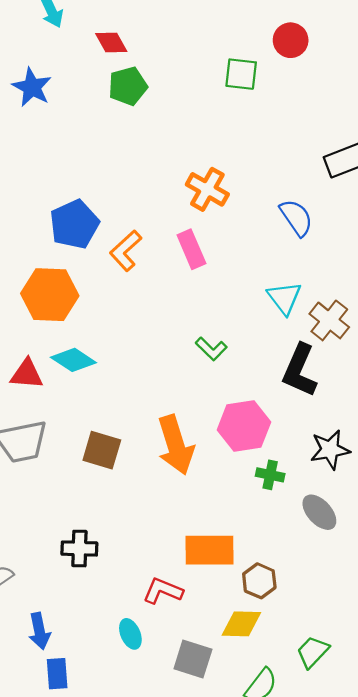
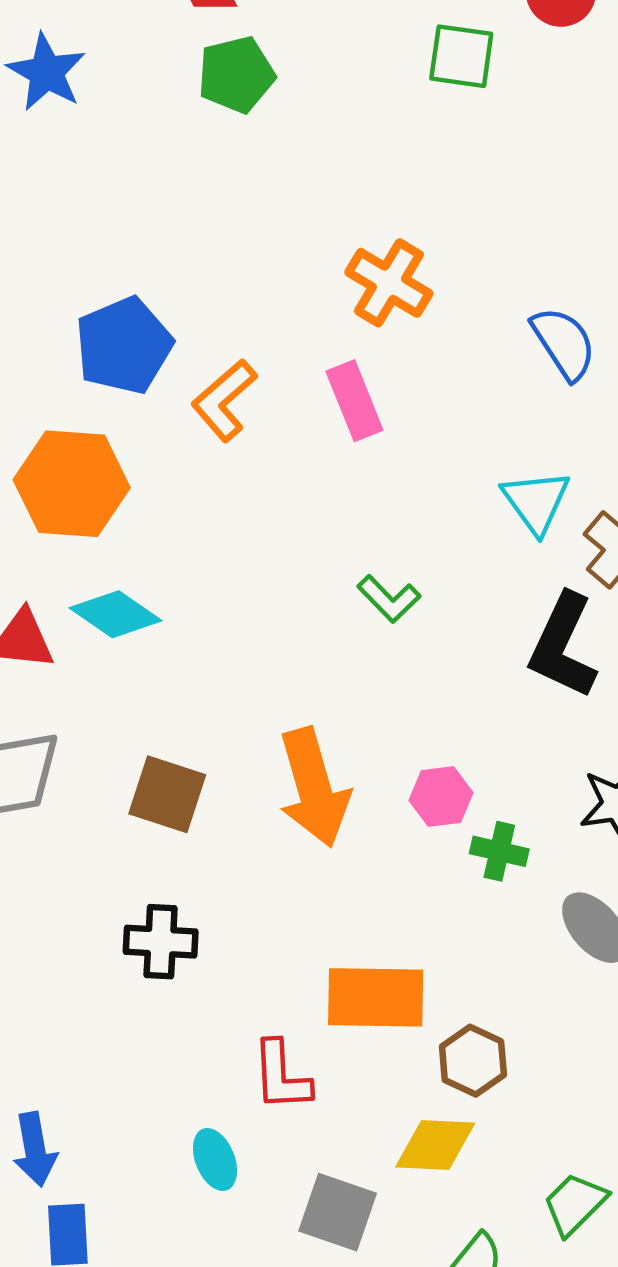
pink hexagon: (244, 426) -> (441, 797), moved, size x0.6
black cross: (79, 549) -> (161, 942), moved
red L-shape: (163, 591) -> (281, 1076), turned -117

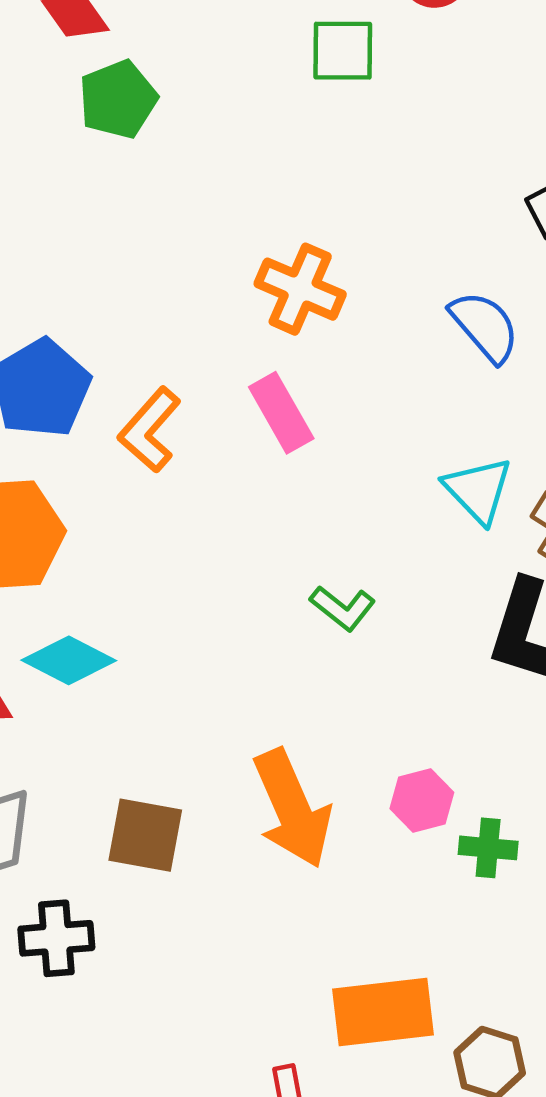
black cross: (161, 942) -> (56, 938), moved

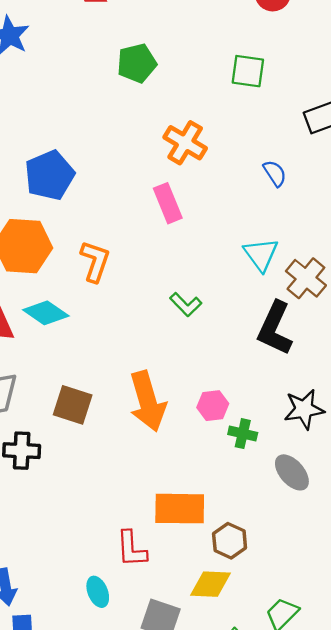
green square: (343, 51) -> (248, 71), moved
green pentagon: (118, 99) -> (137, 63), moved
blue semicircle: (485, 326) -> (275, 173), size x0.7
orange L-shape: (150, 430) -> (95, 261), moved, turned 150

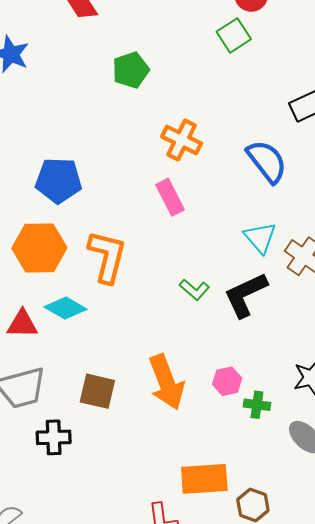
green square: (248, 71) -> (234, 35), moved, turned -36
blue semicircle: (275, 173) -> (267, 161), size x1.8
blue pentagon: (50, 175) -> (59, 180), turned 30
orange L-shape: (95, 261) -> (107, 257), size x1.4
black L-shape: (275, 328) -> (245, 295), moved, turned 45

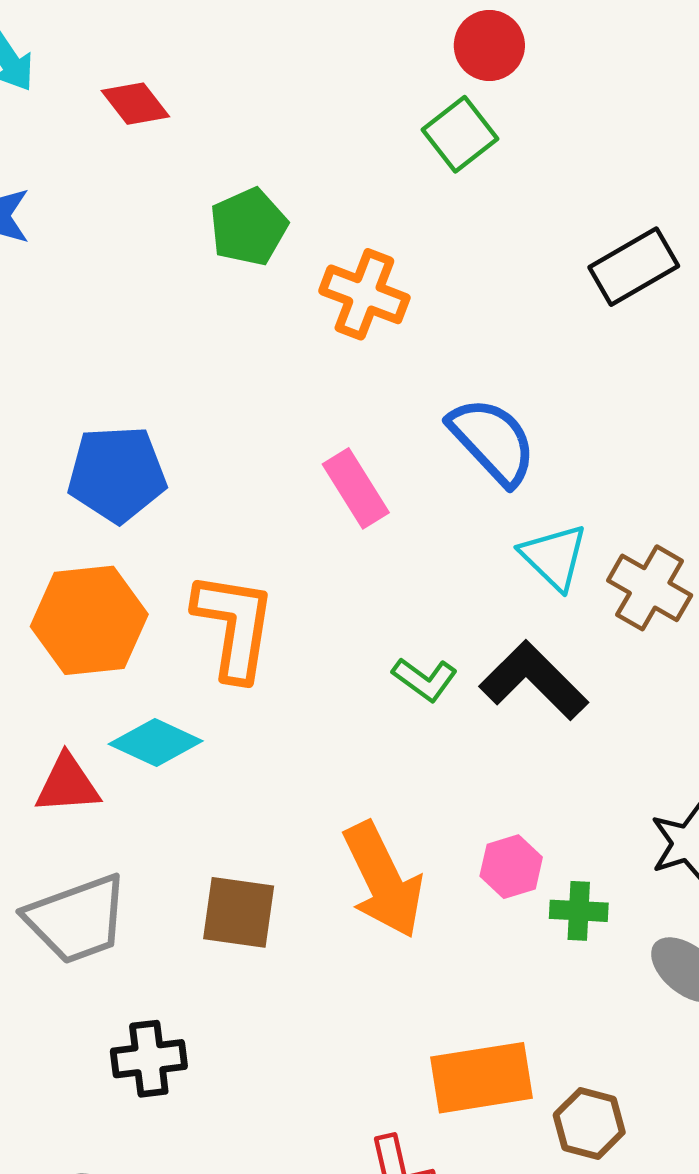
orange cross: (182, 140) -> (364, 294), moved
blue semicircle: (267, 161) -> (493, 441), moved
black L-shape: (245, 295) -> (534, 681), turned 75
black cross: (54, 437) -> (149, 1059), moved

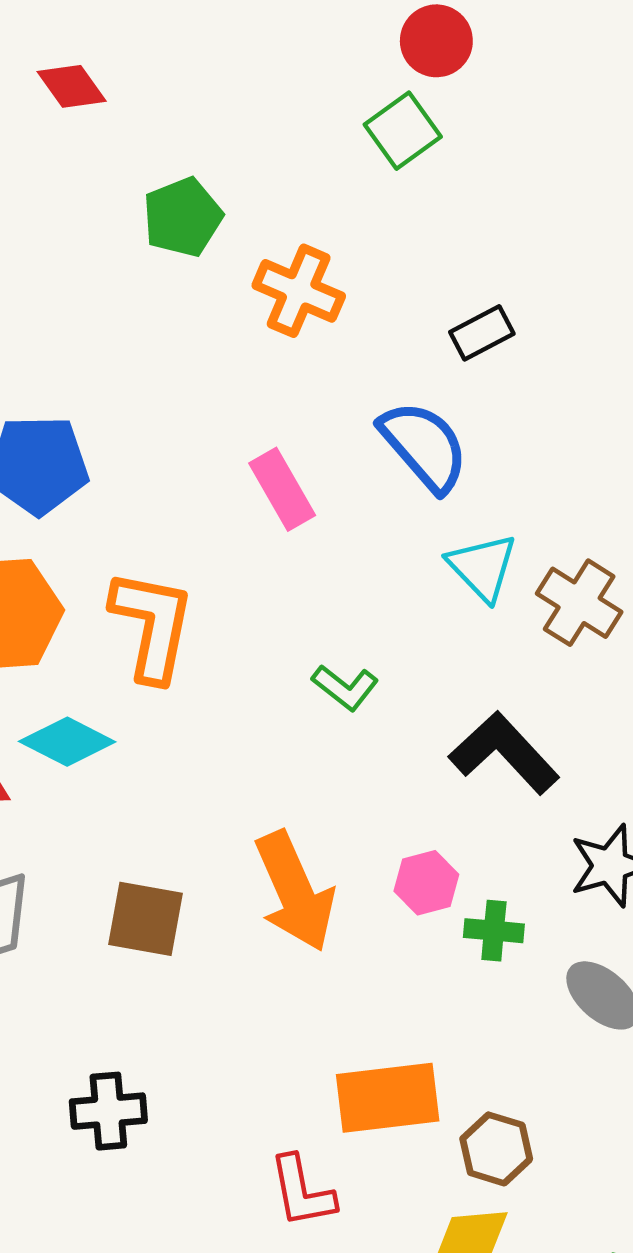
black rectangle: (634, 267) -> (482, 333), moved, size x0.7
black L-shape: (534, 681) -> (504, 753), moved
black cross: (149, 1059) -> (108, 1111), moved

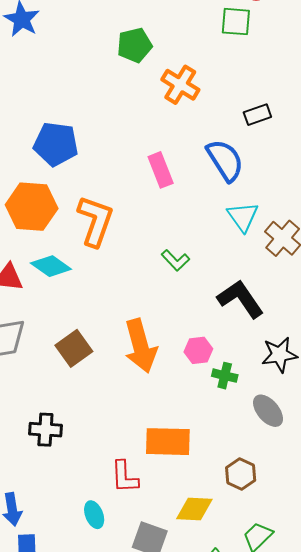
green square: (403, 131) -> (236, 22), turned 32
brown square: (146, 919) -> (74, 348), turned 36
brown hexagon: (496, 1149) -> (241, 474), moved

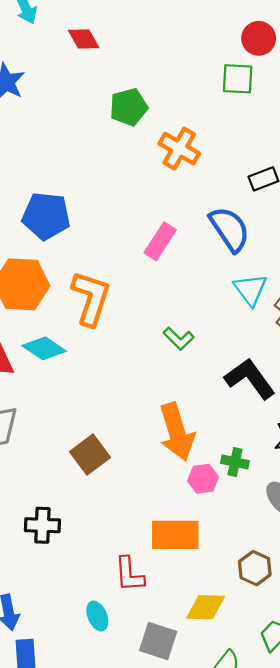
pink rectangle: (161, 170) -> (160, 241), turned 56
orange arrow: (141, 346) -> (177, 432), moved
brown square: (74, 348) -> (90, 455), moved
pink hexagon: (198, 350) -> (203, 479), moved

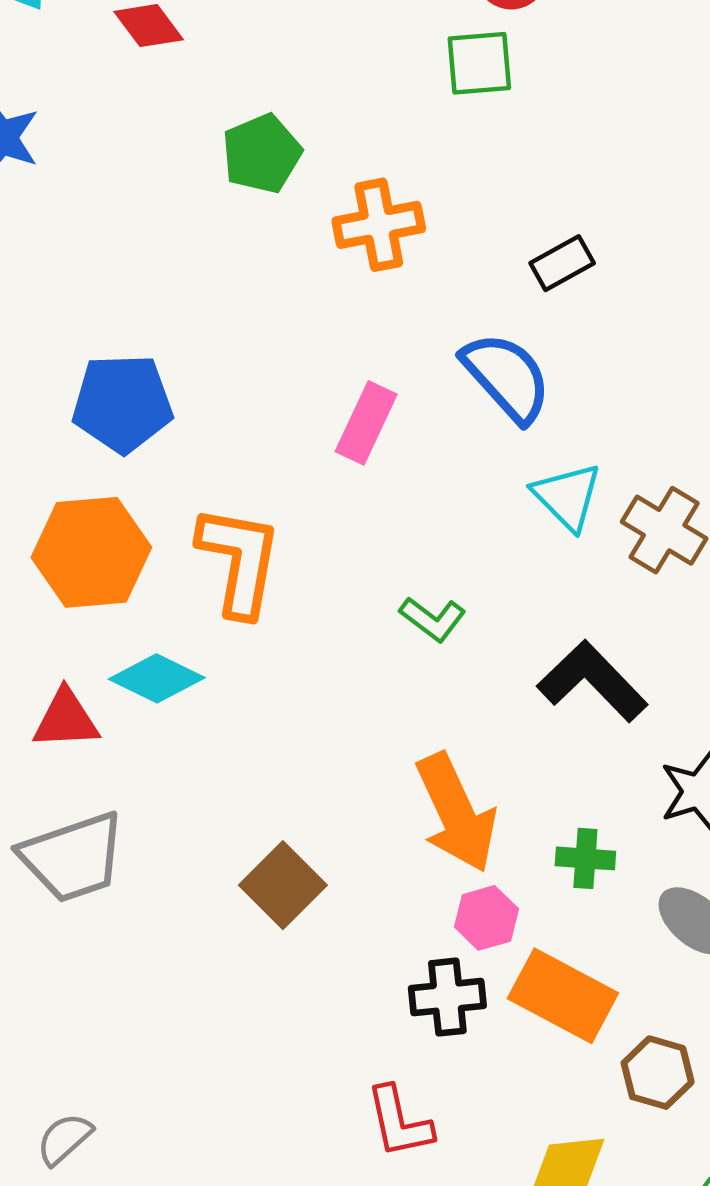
orange cross: (179, 149) -> (379, 225), turned -33
pink hexagon: (203, 479) -> (486, 918), moved
black cross: (42, 525) -> (447, 997), moved
orange rectangle: (175, 535) -> (563, 996), moved, turned 36

